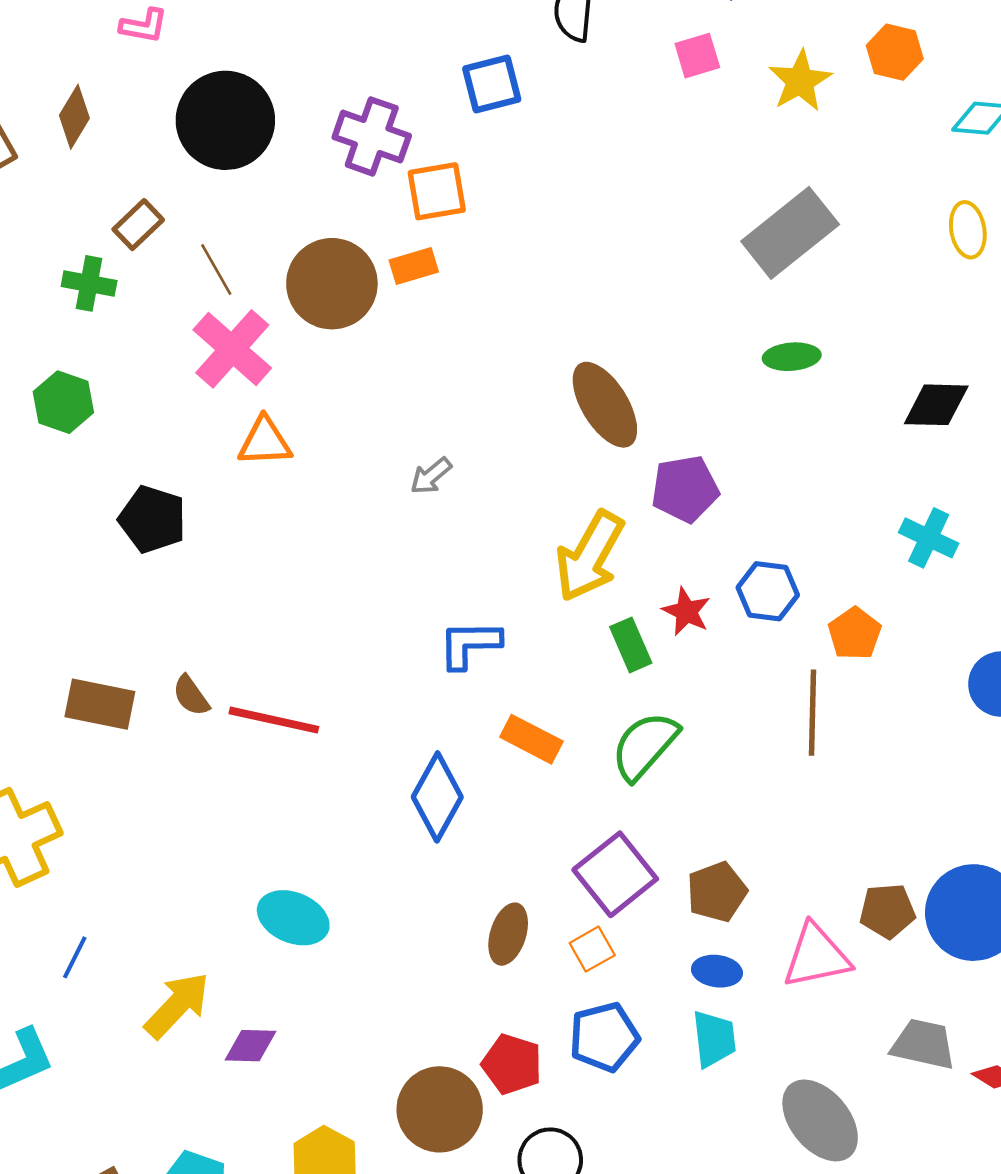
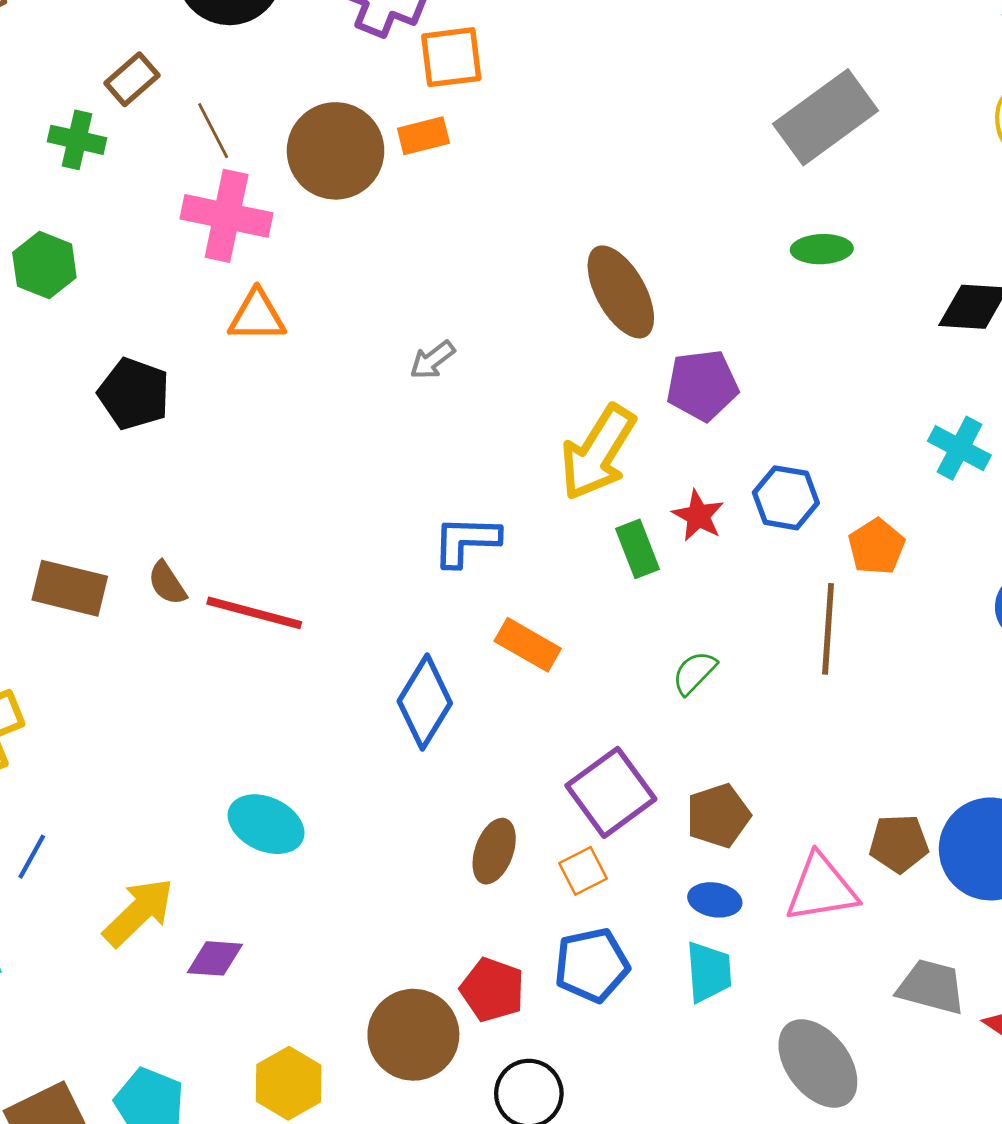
pink cross: (232, 349) -> (227, 216), turned -32
green semicircle: (645, 746) -> (694, 673), moved, size x0.6

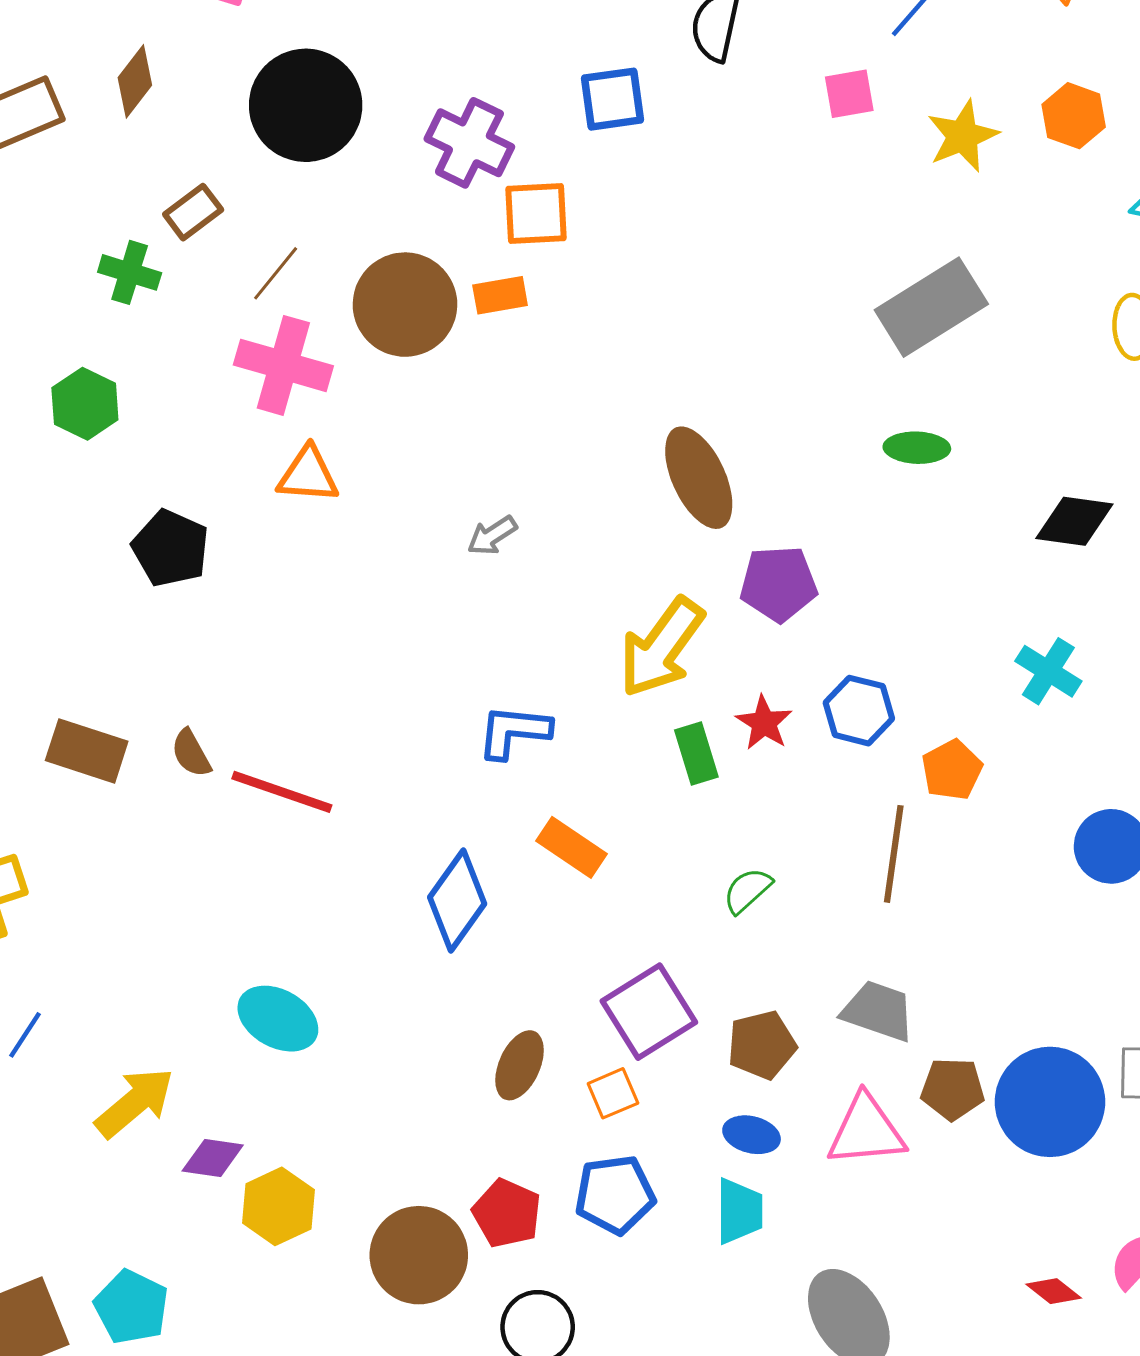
brown line: (213, 131) -> (276, 273), turned 62
gray trapezoid: (931, 987) -> (878, 1011), moved
yellow hexagon: (289, 1083) -> (278, 1206), moved

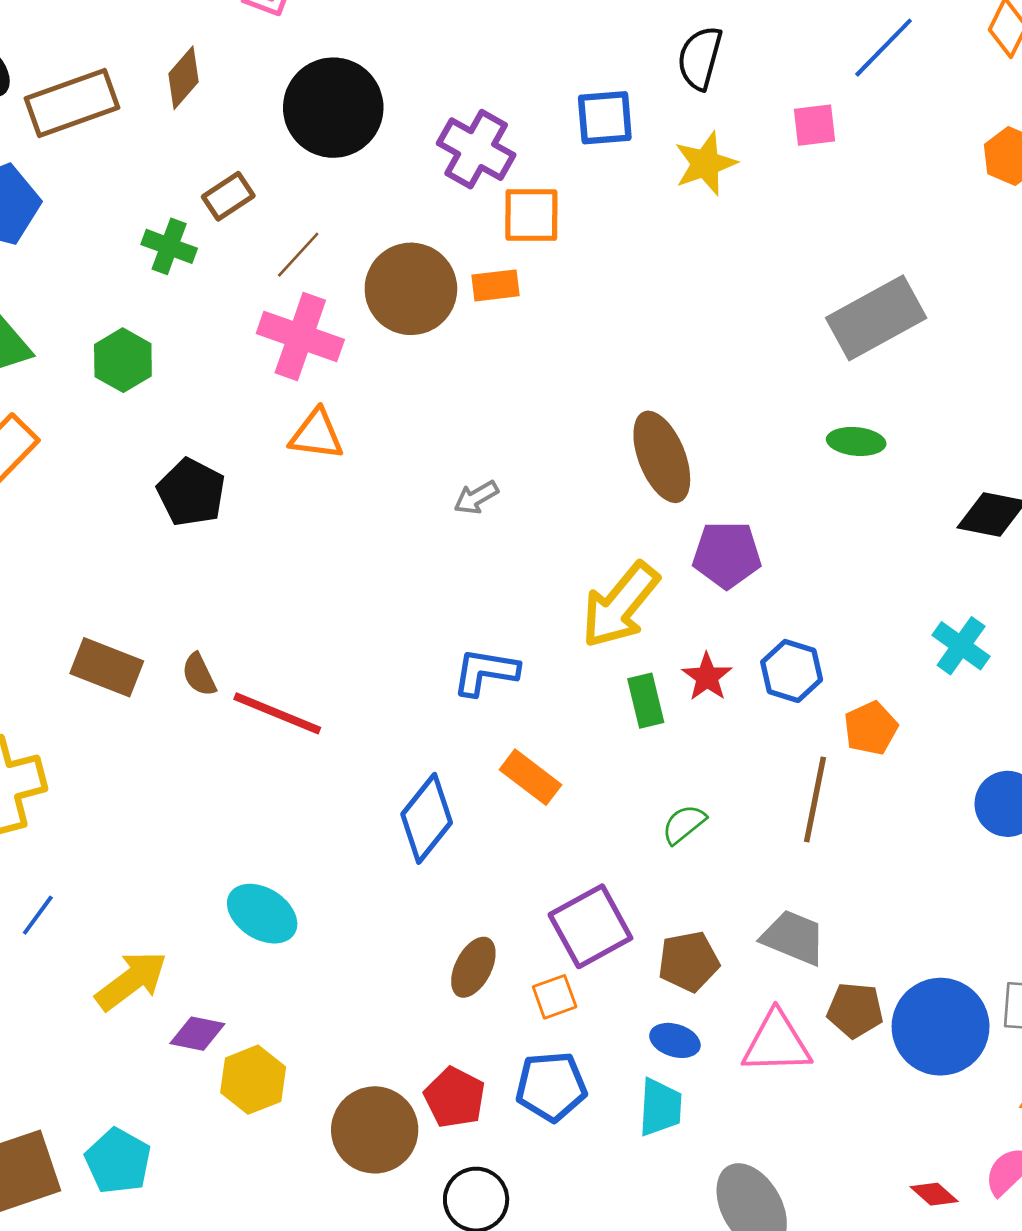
yellow star: (963, 136) -> (705, 164), moved

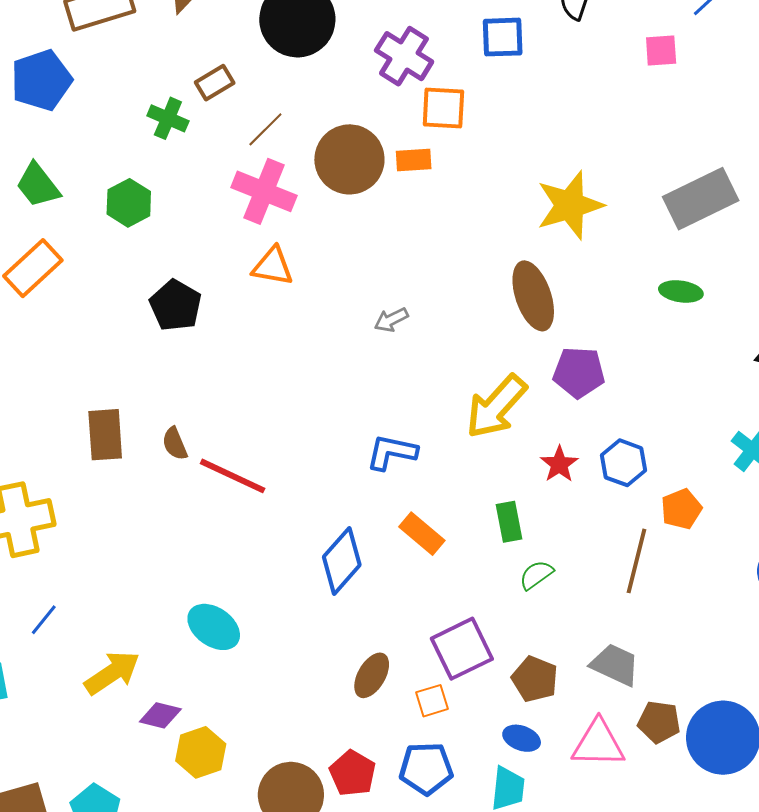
yellow star: (705, 164) -> (570, 205), moved, size x1.4
brown rectangle: (107, 667) -> (105, 435), turned 62
green rectangle: (646, 701) -> (509, 522), moved
brown pentagon: (689, 962) -> (535, 679), turned 30

